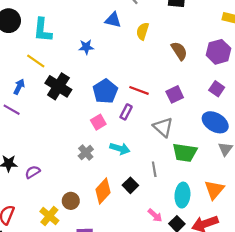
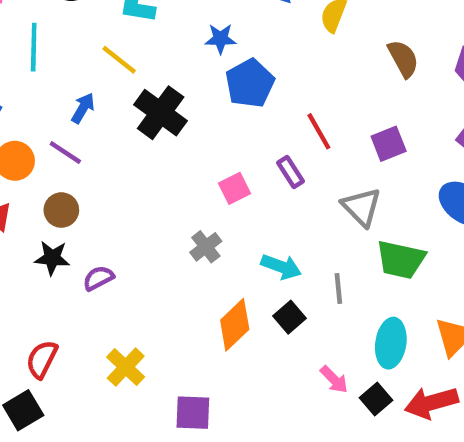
red line: (139, 90) -> (319, 131), turned 36
blue pentagon: (105, 91) -> (250, 83), moved
purple rectangle: (126, 112) -> (291, 172), turned -64
cyan arrow: (120, 149) -> (281, 267), moved
brown circle: (71, 201) -> (61, 210), moved

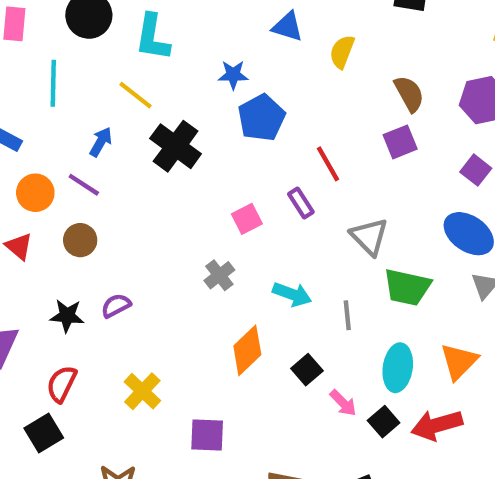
purple square: (389, 144) -> (400, 142), moved
black star: (52, 258) -> (67, 316), moved
black square: (289, 317) -> (307, 370), moved

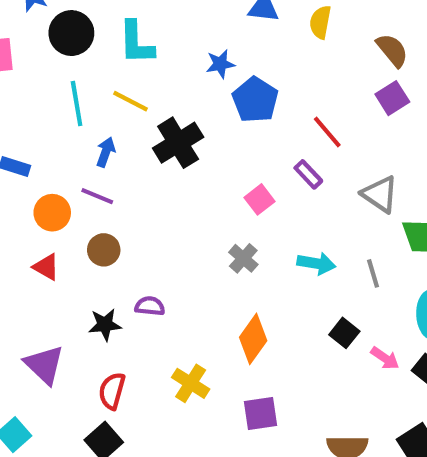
cyan line: (53, 83) -> (77, 103), moved
black cross: (176, 146) -> (178, 143), turned 33
purple semicircle: (116, 306) -> (150, 306), turned 44
orange diamond: (247, 350) -> (253, 339), moved

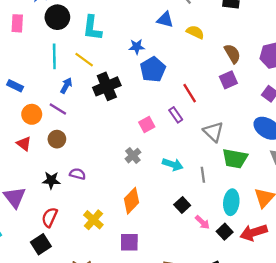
yellow semicircle: (320, 22) -> (195, 32), turned 96

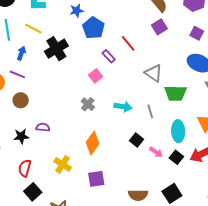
purple rectangle: (176, 115) -> (109, 56), moved
black square: (41, 244) -> (33, 192), moved

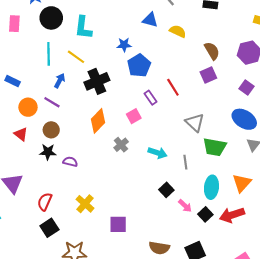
black star: (21, 136) -> (48, 152), moved
orange diamond: (93, 143) -> (98, 121), moved

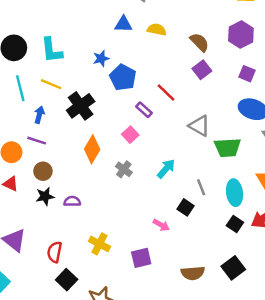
cyan arrow: (158, 153) -> (166, 169), turned -54
gray line: (185, 162) -> (201, 187), moved
pink arrow: (185, 206) -> (161, 225), moved

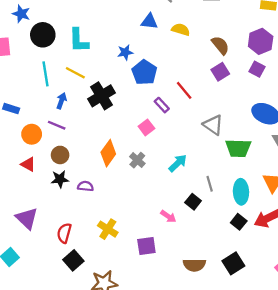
purple square: (247, 74) -> (257, 69), moved
orange diamond: (92, 149) -> (108, 153), moved

